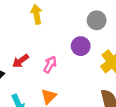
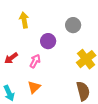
purple circle: (81, 46) -> (48, 41), moved

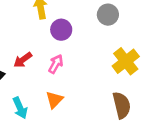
purple circle: (48, 41) -> (61, 30), moved

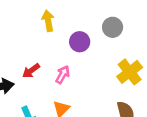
purple circle: (61, 30) -> (80, 42), moved

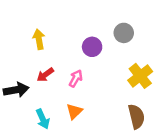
yellow arrow: (48, 21) -> (39, 39), moved

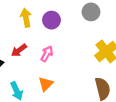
yellow arrow: (39, 39) -> (26, 18), moved
purple circle: (92, 47) -> (51, 20), moved

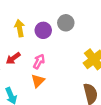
gray circle: (91, 12) -> (66, 23), moved
orange triangle: (46, 84) -> (38, 81), moved

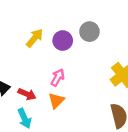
yellow arrow: (20, 28) -> (35, 38), turned 49
red arrow: (13, 58) -> (27, 94), moved, turned -120

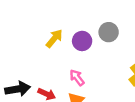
pink arrow: (58, 78) -> (77, 78), turned -66

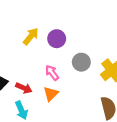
gray circle: (109, 32) -> (81, 62), moved

